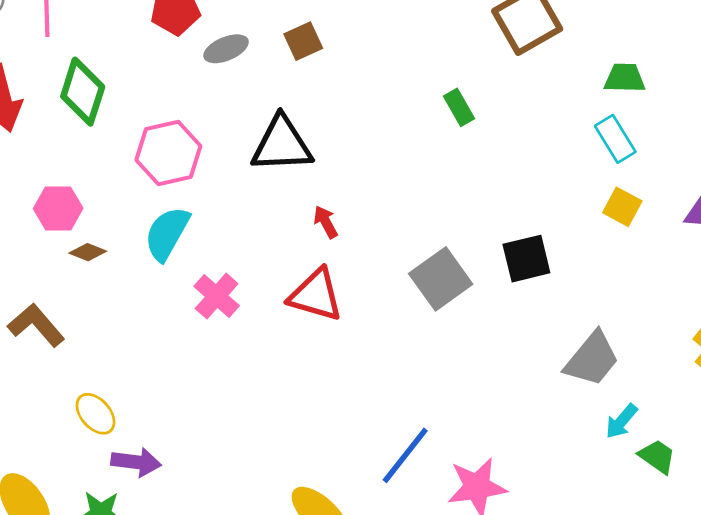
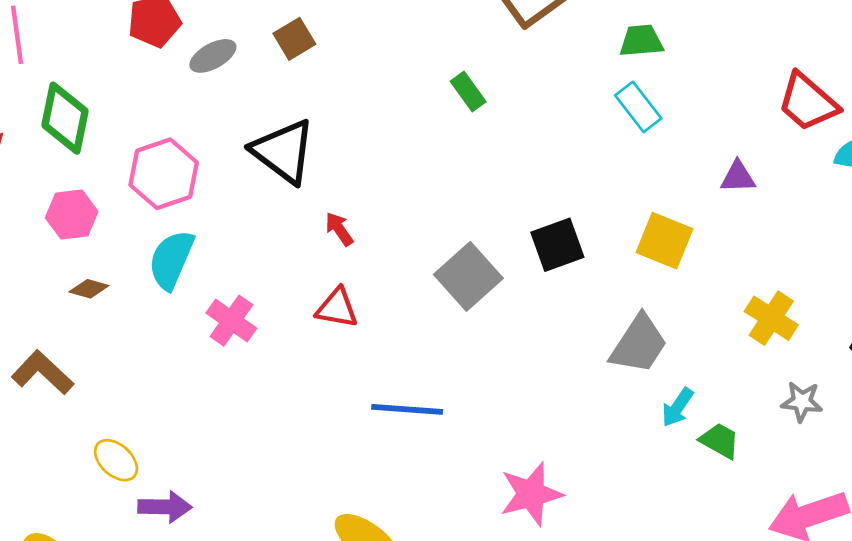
black triangle: (282, 144) -> (283, 151), turned 46
yellow square: (622, 207) -> (664, 241), moved, size x1.4
pink hexagon: (58, 208) -> (72, 215), moved
red triangle: (316, 295) -> (337, 308), size x0.7
blue line: (405, 455) -> (407, 409), moved, turned 62

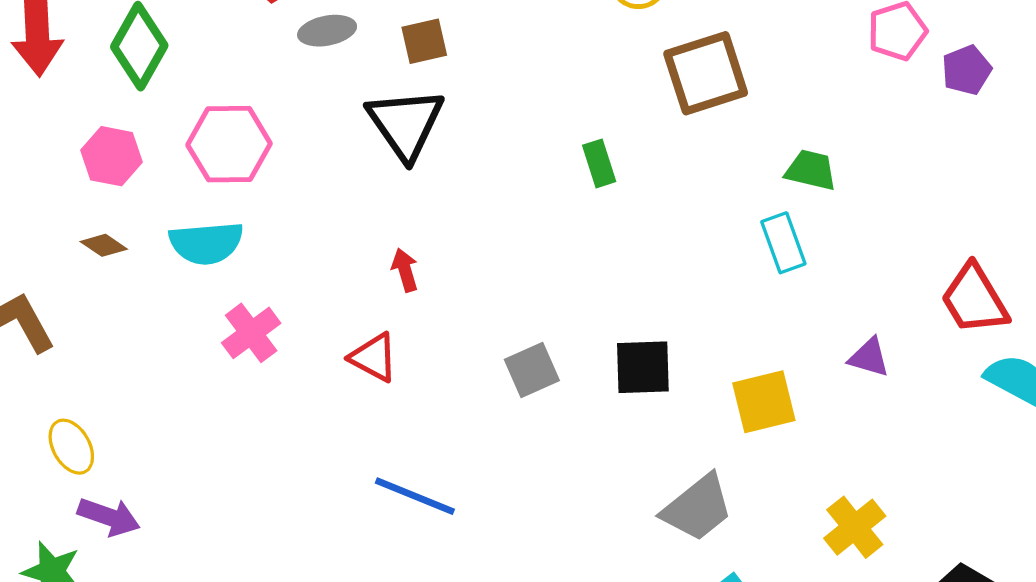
black triangle: (283, 151) -> (406, 124), moved
yellow square: (664, 241) -> (764, 402), turned 36
cyan semicircle: (171, 260) -> (206, 243), turned -136
gray square: (468, 276) -> (532, 370), size x0.7

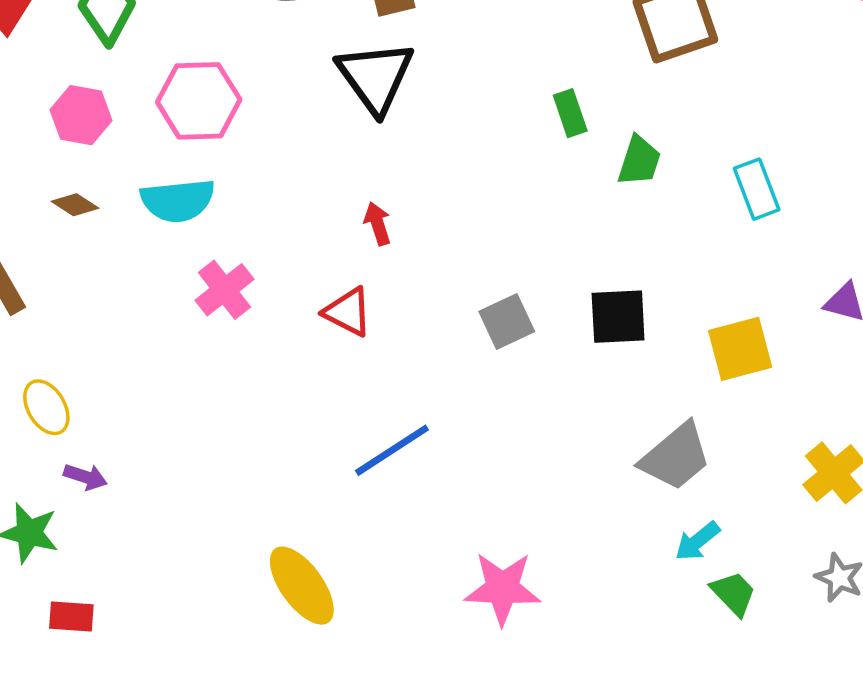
green trapezoid: (811, 170) -> (639, 161), moved, turned 96
blue line: (415, 496) -> (392, 450), turned -54
purple arrow: (109, 517) -> (85, 477), size x0.7

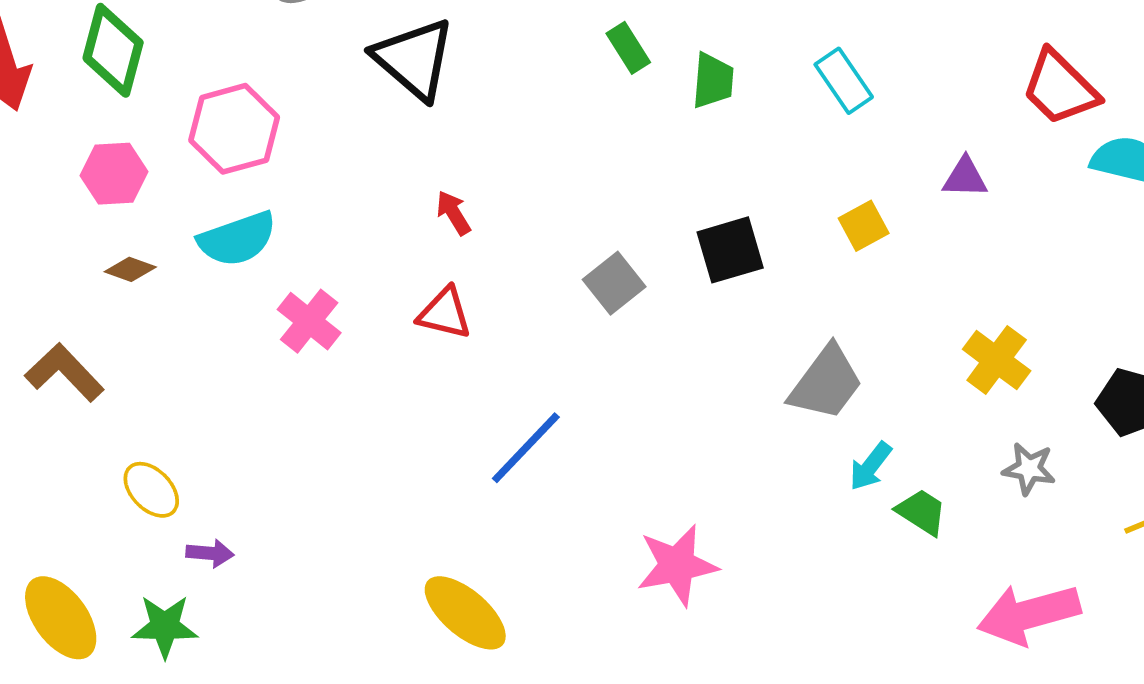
yellow square: (740, 349) -> (864, 226), moved, size x0.7

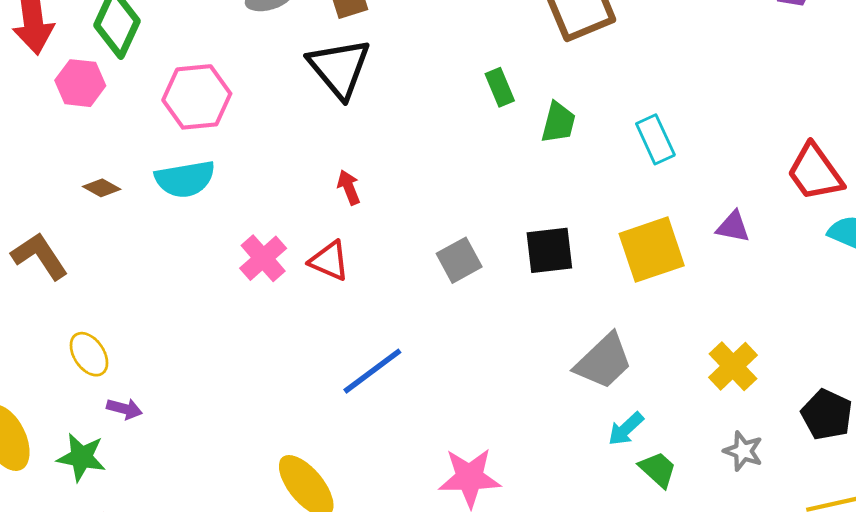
pink hexagon: (114, 174) -> (80, 83), moved
yellow square: (864, 226) -> (652, 250), size x1.8
pink cross: (309, 321) -> (263, 258), moved

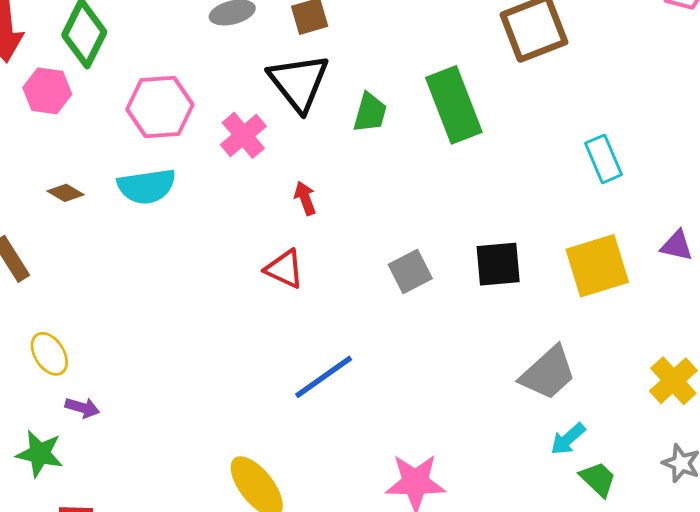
green rectangle: (500, 87) -> (454, 105), size x2.0
green trapezoid: (558, 123) -> (370, 113), moved
pink cross: (263, 258) -> (243, 135), moved

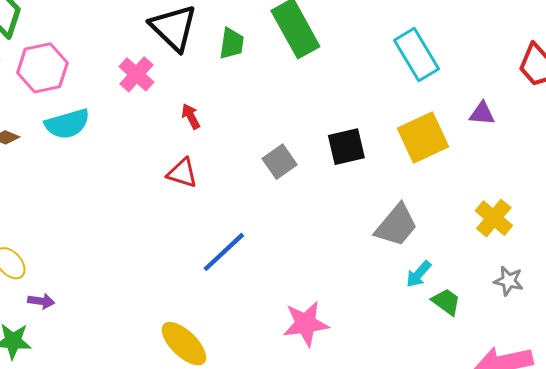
pink hexagon: (160, 107) -> (42, 68), moved
cyan rectangle: (603, 159) -> (417, 55), size x1.4

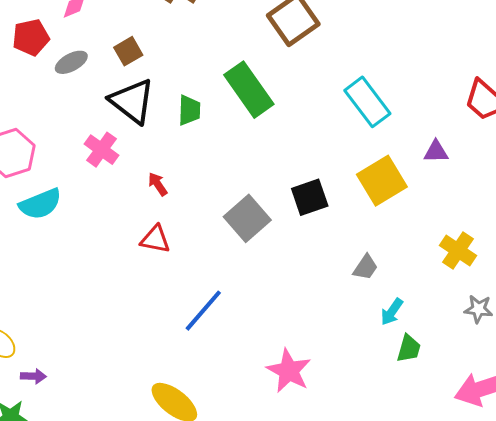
gray square: (280, 162) -> (247, 218), size x1.4
gray trapezoid: (396, 225) -> (365, 267), size x0.6
green trapezoid: (446, 302) -> (409, 349), moved, turned 76
pink star: (306, 324) -> (289, 371), turned -30

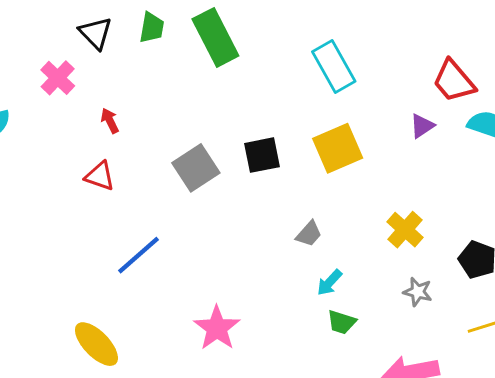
black triangle: (132, 101) -> (96, 33), size x0.7
green trapezoid: (189, 110) -> (152, 28), moved
purple triangle: (436, 152) -> (422, 126), moved, turned -40
green trapezoid: (409, 349) -> (342, 322), turned 84

